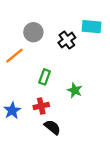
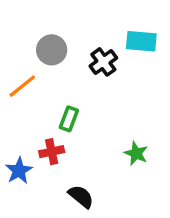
green star: (75, 90) -> (136, 153), moved
red cross: (41, 106) -> (52, 152), moved

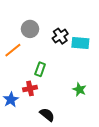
cyan rectangle: (141, 41) -> (80, 43), moved

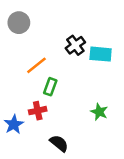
gray circle: (30, 29) -> (19, 23), moved
orange line: (13, 50) -> (36, 65), moved

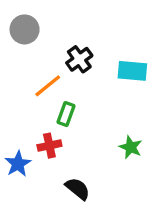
black cross: (75, 45) -> (79, 59), moved

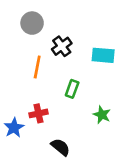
gray circle: (25, 29) -> (32, 23), moved
orange line: (48, 86) -> (37, 67), turned -40
green rectangle: (66, 114) -> (72, 89), moved

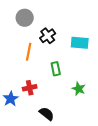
green rectangle: (72, 89) -> (56, 69), turned -32

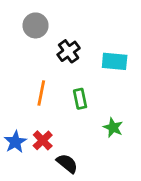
orange line: (29, 52) -> (41, 93), moved
red cross: (30, 88) -> (43, 140), moved, turned -32

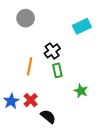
black cross: (69, 51) -> (52, 51), moved
cyan rectangle: (115, 61) -> (82, 26), moved, turned -30

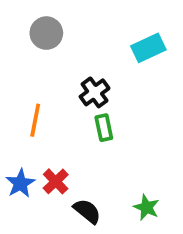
orange line: (30, 66) -> (35, 120), moved
green star: (81, 91) -> (146, 207), moved

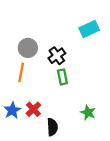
gray circle: (46, 33) -> (28, 48), moved
green star: (146, 207) -> (88, 113), moved
black semicircle: (87, 211) -> (52, 127), turned 48

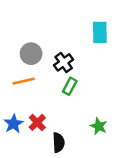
cyan rectangle: (89, 29) -> (100, 32), turned -66
orange line: (21, 72) -> (24, 81), turned 66
green rectangle: (62, 77) -> (70, 86), turned 40

